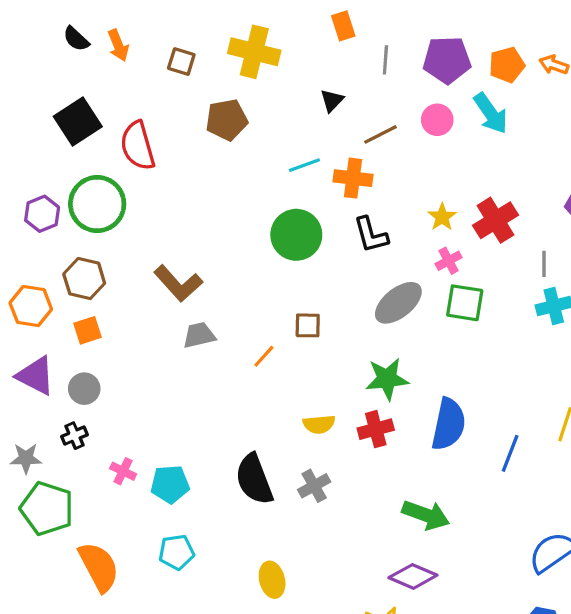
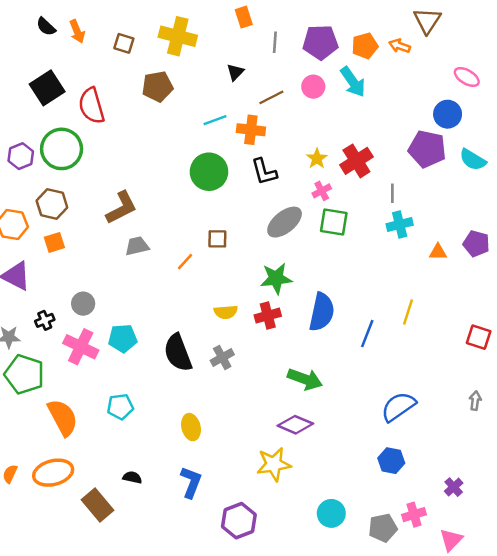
brown L-shape: (178, 283) -> (121, 208), turned -75
gray circle: (84, 389) -> (83, 304), moved
pink cross: (123, 471) -> (81, 347), size x1.8
cyan pentagon: (170, 484) -> (123, 338), moved

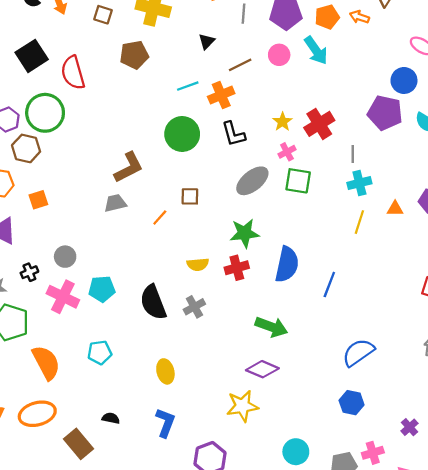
orange cross: (251, 130) -> (221, 95), turned -30
brown hexagon: (52, 204) -> (26, 148), moved
brown L-shape: (121, 208) -> (129, 167), moved
yellow line: (408, 312) -> (359, 222), moved

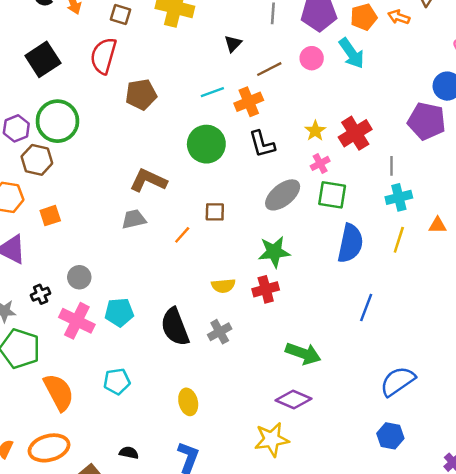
brown pentagon: (134, 55) -> (141, 94), moved
red semicircle: (73, 73) -> (103, 56), moved, turned 32
brown L-shape: (129, 167) -> (148, 180), turned -128
blue semicircle: (287, 264) -> (350, 243), moved

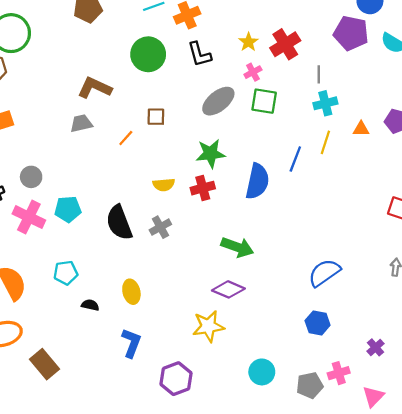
blue semicircle: (350, 243) -> (257, 181), moved
blue line: (366, 307) -> (295, 159), moved
black semicircle: (129, 453) -> (90, 305), moved

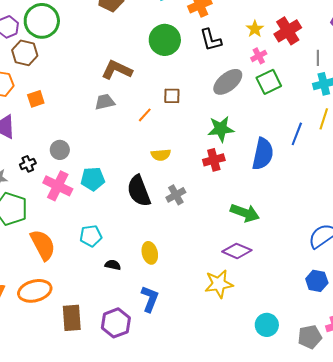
green square: (264, 101) -> (269, 82), turned -35
yellow semicircle: (164, 185) -> (161, 155), moved
brown rectangle: (44, 364) -> (72, 318), turned 36
purple hexagon: (176, 379) -> (116, 323), moved

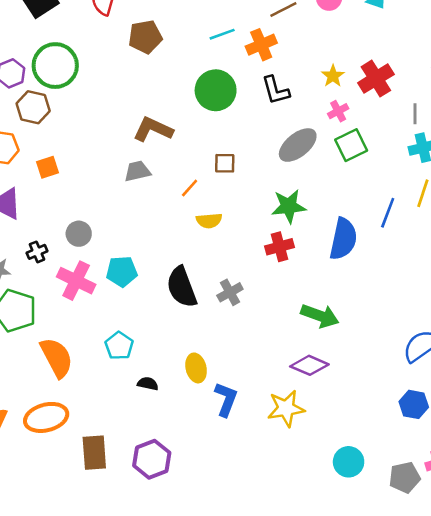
yellow semicircle: (161, 155) -> (209, 221), moved
cyan pentagon: (91, 236) -> (119, 346), turned -30
blue L-shape: (150, 299) -> (226, 399), moved

